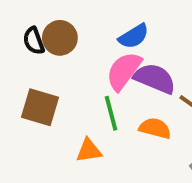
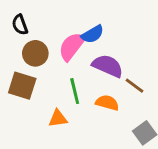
brown circle: (60, 38) -> (35, 53), moved
black semicircle: (34, 41) -> (20, 25), moved
pink semicircle: (124, 71) -> (72, 46), moved

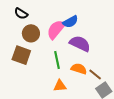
black semicircle: (20, 25) -> (21, 14), turned -40
brown line: (135, 86) -> (95, 74), moved
orange triangle: (58, 118) -> (60, 86), moved

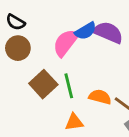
brown circle: (31, 33) -> (18, 48), moved
purple semicircle: (80, 44) -> (108, 32), moved
brown square: (21, 55) -> (43, 84), moved, turned 30

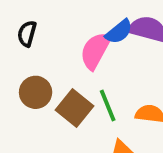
black semicircle: (16, 22) -> (27, 34), turned 84
brown circle: (18, 48) -> (36, 92), moved

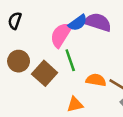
green line: (108, 106) -> (70, 60), moved

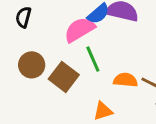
pink semicircle: (61, 35) -> (80, 30), turned 32

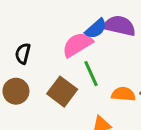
black semicircle: (23, 17) -> (23, 54), moved
brown circle: (32, 65) -> (16, 91), moved

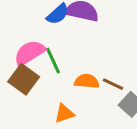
pink semicircle: (77, 45) -> (30, 53), moved

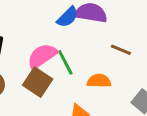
brown line: (113, 84) -> (121, 50), moved

